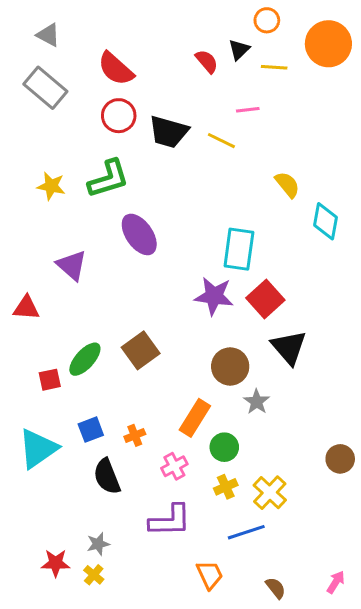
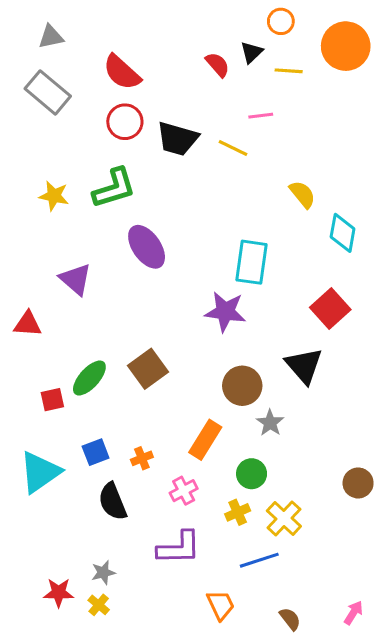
gray triangle: (48, 35) -> (51, 37), turned -40
red square: (265, 299) -> (330, 309), moved
green circle: (224, 447) -> (252, 474), moved

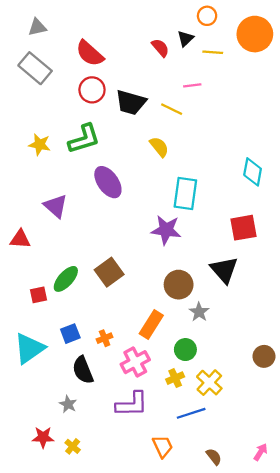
yellow semicircle: (302, 194) -> (159, 147), moved
red square: (330, 309) -> (243, 228), turned 32
pink cross: (184, 491) -> (135, 362), size x1.4
gray star: (103, 573) -> (68, 404), moved, turned -30

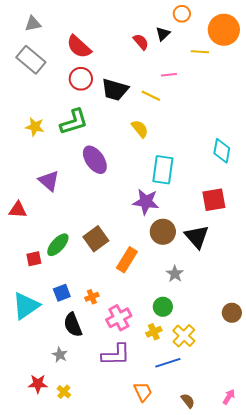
yellow line: (213, 52) -> (200, 52), moved
brown circle: (179, 285) -> (163, 232), moved
orange rectangle: (151, 324) -> (127, 260), moved

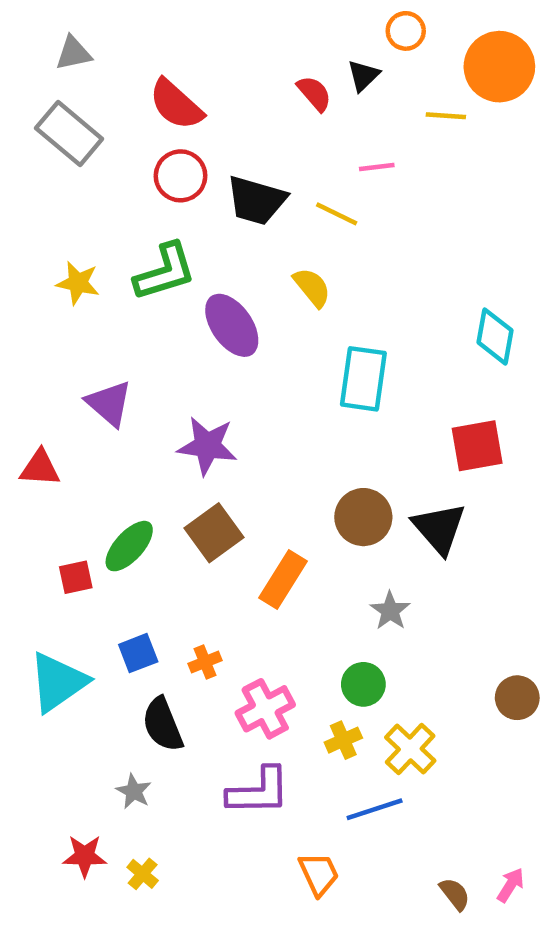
purple ellipse: (95, 160) -> (232, 325), moved
purple star: (146, 202) -> (207, 446), moved
brown semicircle: (188, 401) -> (455, 894), moved

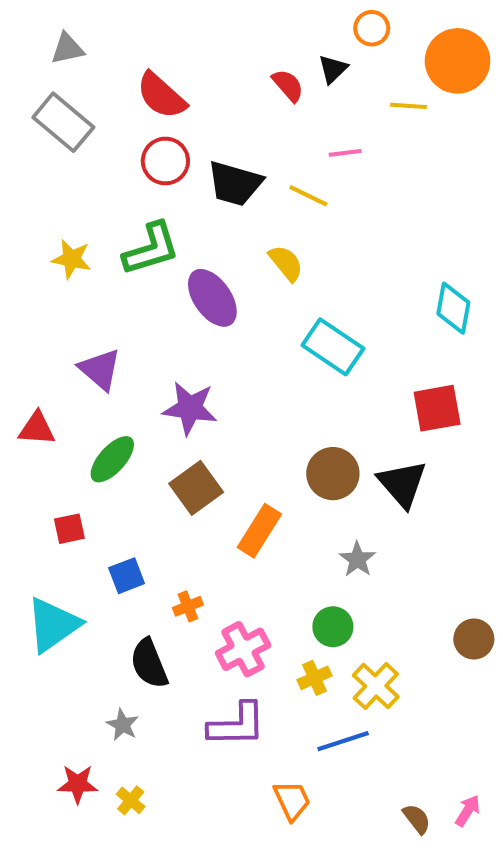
cyan rectangle: (363, 379) -> (333, 347), turned -64
green ellipse: (129, 546) -> (112, 459), moved
blue square: (138, 653) -> (127, 576), moved

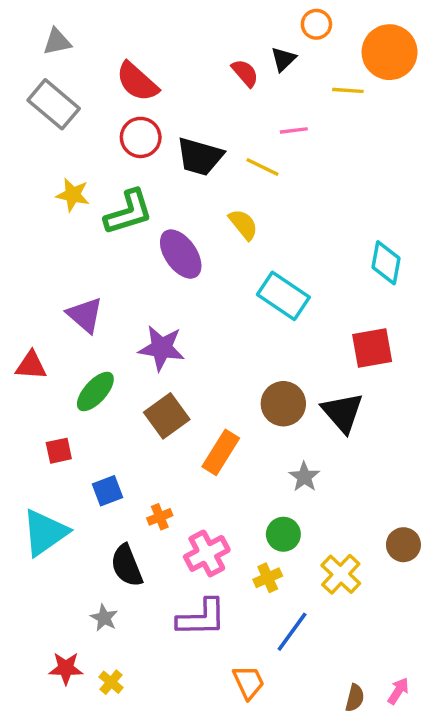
yellow star: (71, 259) -> (73, 195), moved
yellow cross: (376, 686) -> (341, 574), moved
blue line: (343, 741) -> (292, 632), turned -36
brown semicircle: (417, 819) -> (355, 698), turned 52

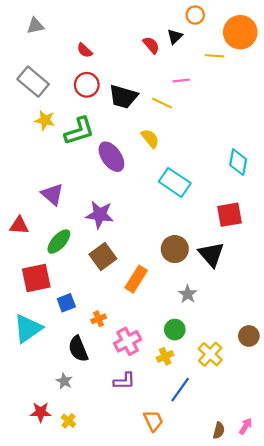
red semicircle: (137, 82) -> (85, 50), size x0.6
gray rectangle: (54, 104) -> (33, 82), moved
red square: (59, 451) -> (36, 278), size x1.8
purple L-shape: (202, 618) -> (124, 381), size x0.7

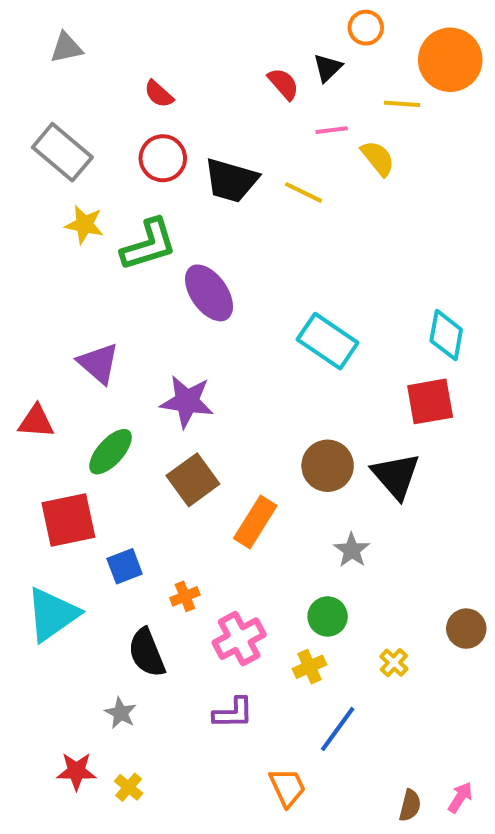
pink line: (181, 81) -> (332, 130), moved
yellow semicircle: (150, 138) -> (378, 158), moved
cyan diamond: (238, 162) -> (446, 335), moved
yellow cross: (210, 354) -> (394, 663), size x0.6

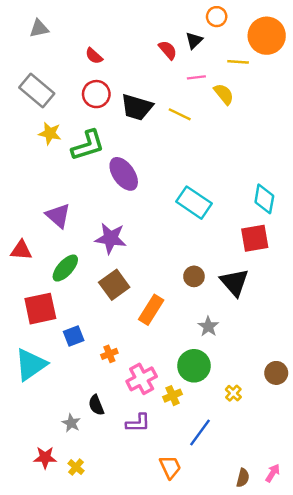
brown circle: (328, 466) -> (194, 276), size x0.7
green circle: (328, 616) -> (194, 366), size x1.4
black semicircle: (147, 653) -> (96, 405), moved, size x0.7
yellow cross: (310, 667) -> (173, 396), moved

